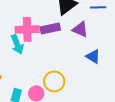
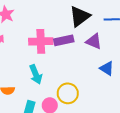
cyan arrow: (17, 44) -> (36, 74), moved

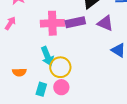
yellow circle: (68, 93) -> (60, 67), moved

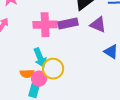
orange semicircle: (19, 72) -> (27, 74), moved
pink circle: (61, 87) -> (39, 79), moved

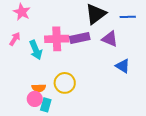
cyan arrow: (40, 58) -> (36, 50), moved
pink circle: (39, 79) -> (35, 99), moved

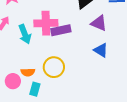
purple rectangle: (80, 38) -> (61, 30), moved
blue triangle: (123, 66) -> (101, 50), moved
pink circle: (35, 99) -> (13, 81), moved

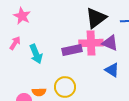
pink cross: (46, 23) -> (91, 43), moved

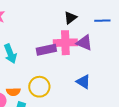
black triangle: (96, 18) -> (70, 18), size x0.6
blue triangle: (112, 70) -> (83, 82), moved

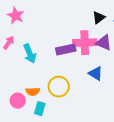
black triangle: (70, 18) -> (99, 18), moved
blue triangle: (83, 82) -> (96, 74), moved

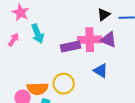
cyan arrow: (30, 54) -> (38, 34), moved
orange semicircle: (33, 92) -> (38, 89), size x1.5

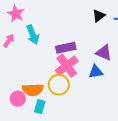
pink cross: (90, 40) -> (67, 66), moved, turned -35
purple triangle: (109, 40) -> (104, 53), moved
blue triangle: (101, 71) -> (96, 72), turned -42

